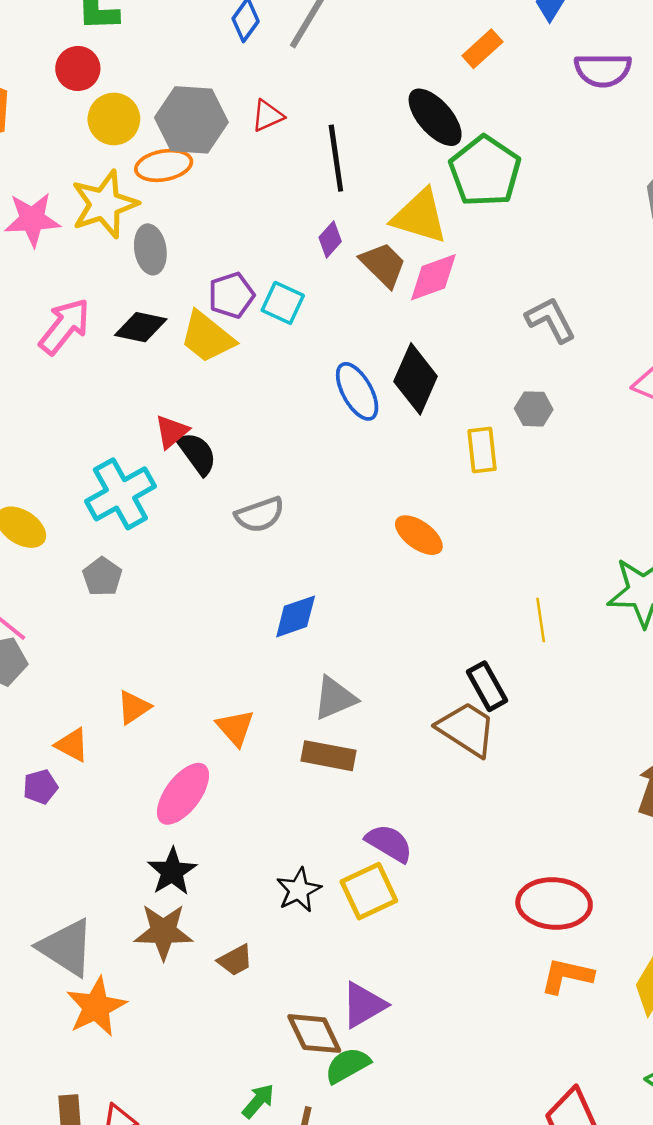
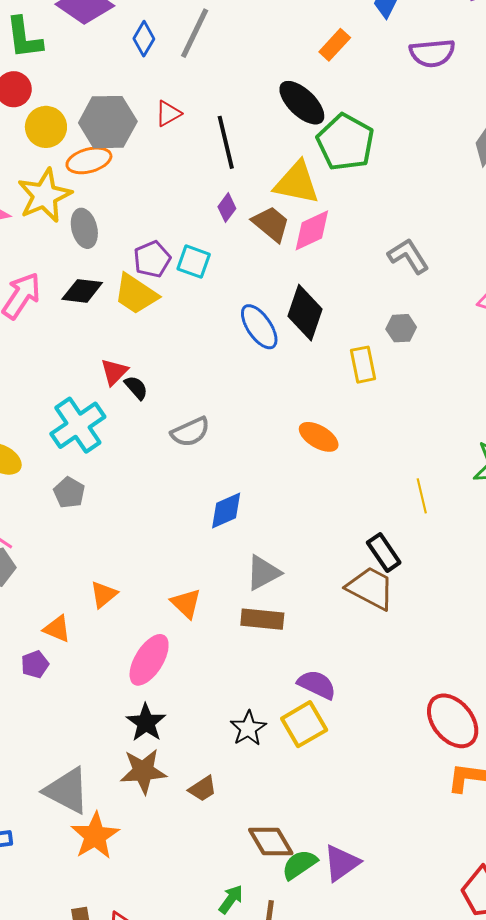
black semicircle: (197, 453) -> (136, 388), size x0.7
red ellipse: (554, 904) -> (453, 721), turned 52
purple triangle: (364, 1005) -> (342, 863), moved

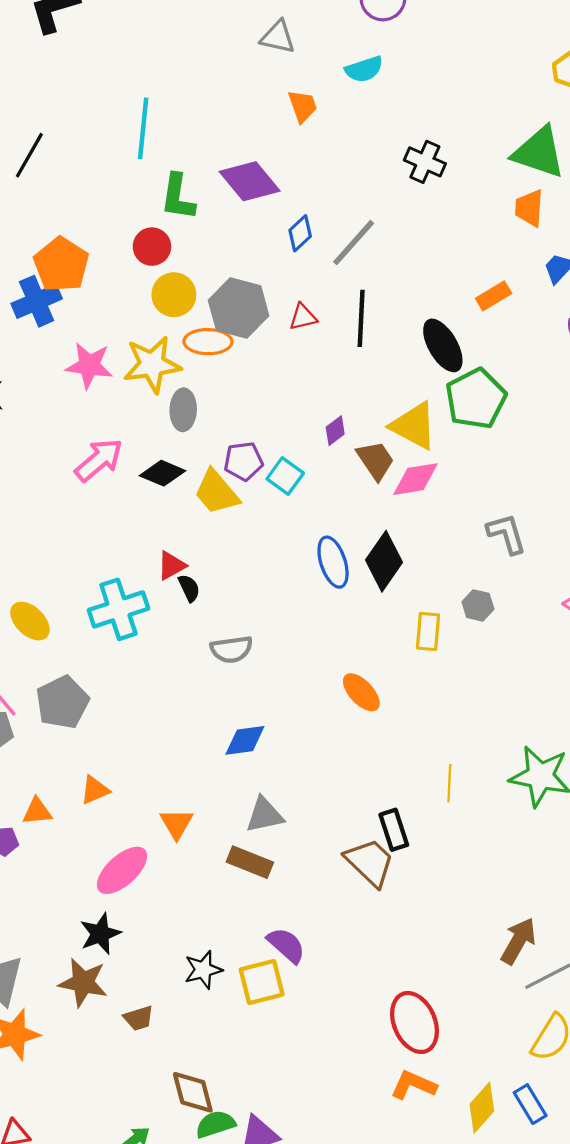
black line: (226, 142) -> (361, 318), moved
gray pentagon: (69, 493) -> (62, 702), moved, size x1.6
orange triangle: (57, 629) -> (37, 811), turned -44

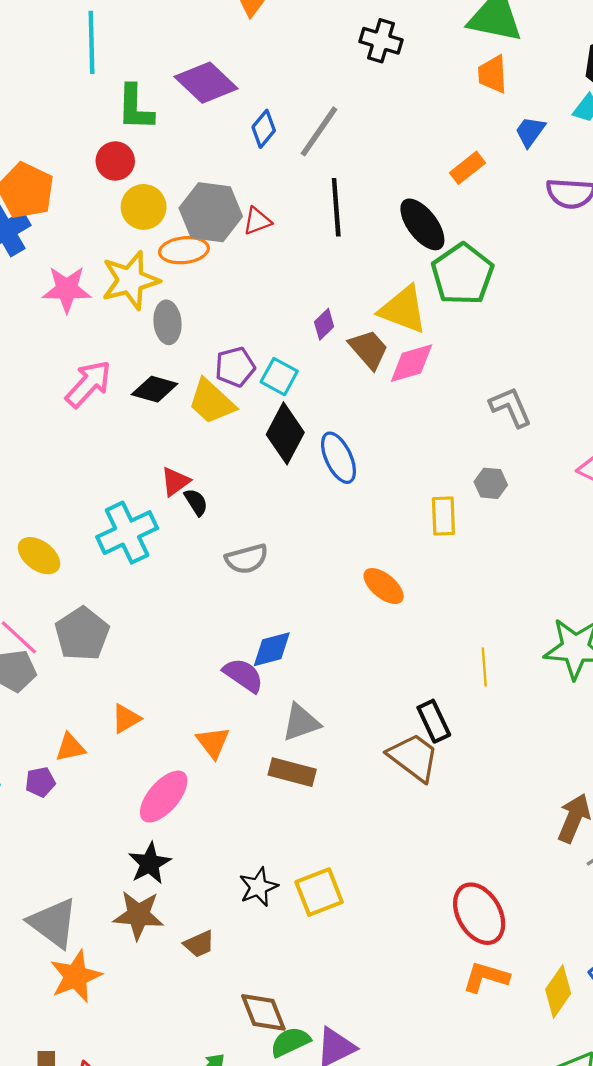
red triangle: (303, 317) -> (257, 221), moved
black diamond: (384, 561) -> (285, 433), moved
purple semicircle: (286, 945) -> (243, 675), moved

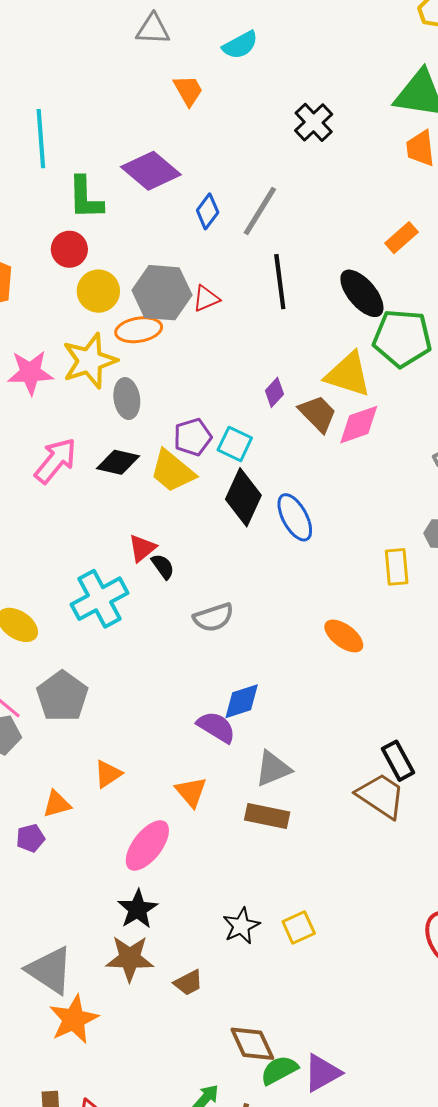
black cross: (381, 41) -> (314, 122), turned 33
green pentagon: (462, 274) -> (402, 338), turned -30
yellow square: (319, 892) -> (299, 927), size x0.7

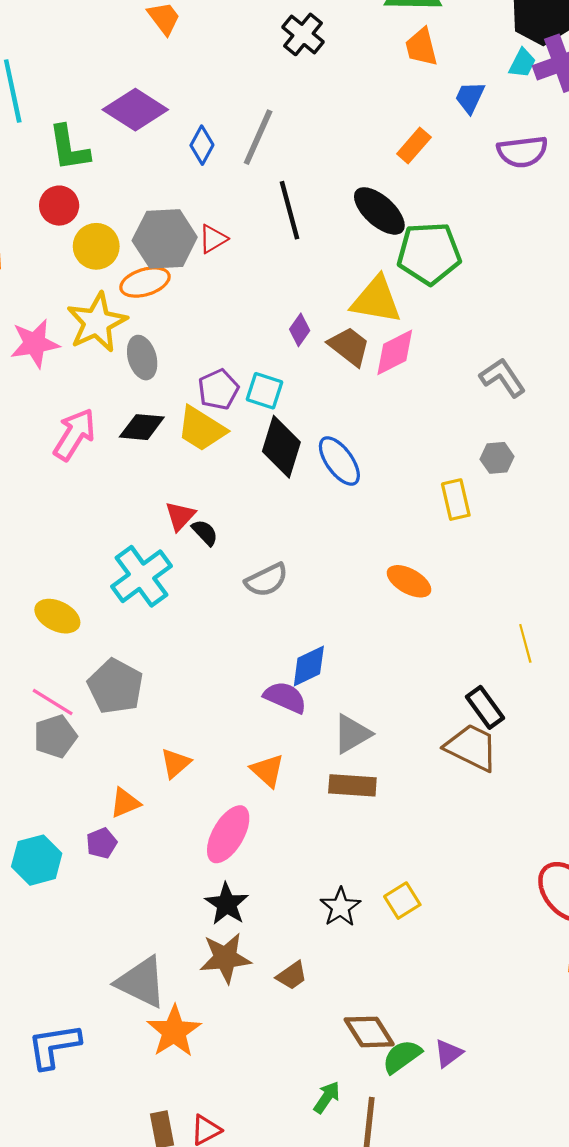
purple triangle: (322, 1073) -> (448, 1053), size x0.7

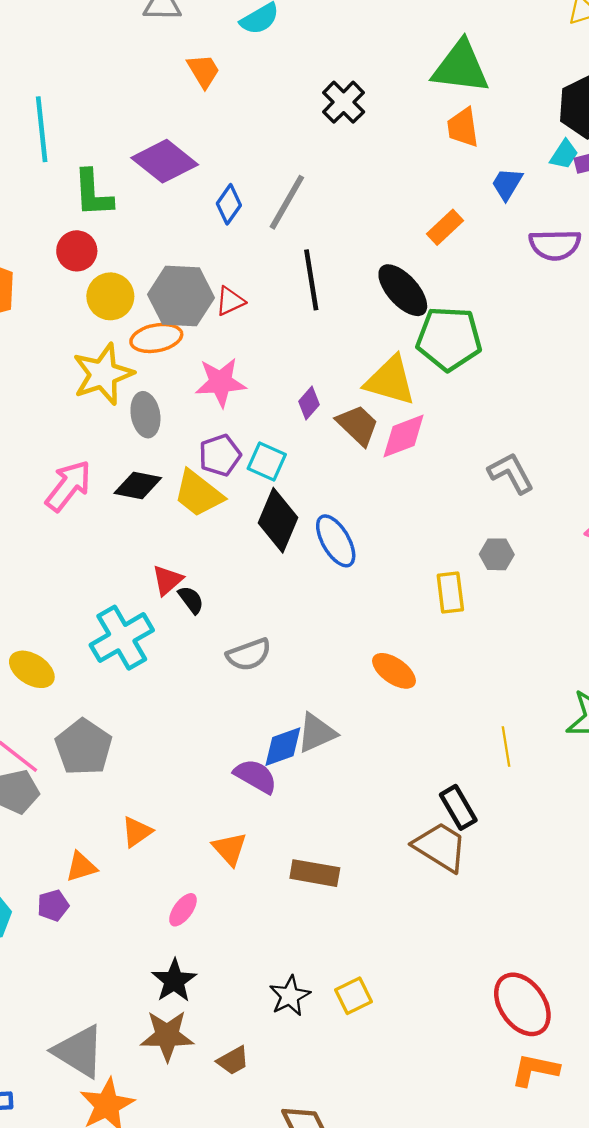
pink star: (35, 343) -> (221, 382), moved
gray triangle: (352, 734) -> (317, 733), moved
pink ellipse: (228, 834) -> (183, 910), size x0.6

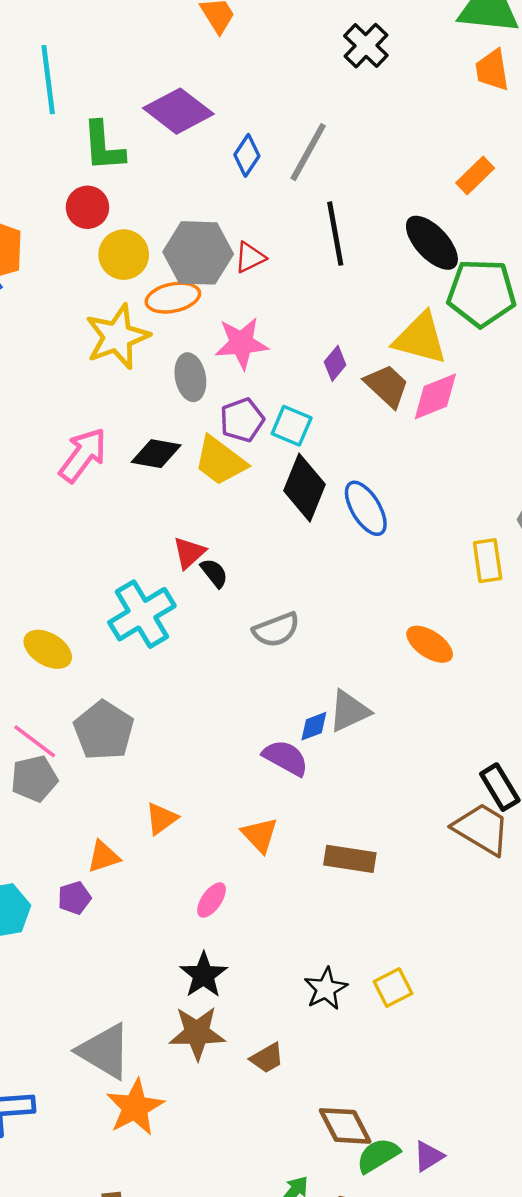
gray ellipse: (145, 415) -> (190, 377), moved
blue diamond: (283, 747) -> (314, 726), size x0.7

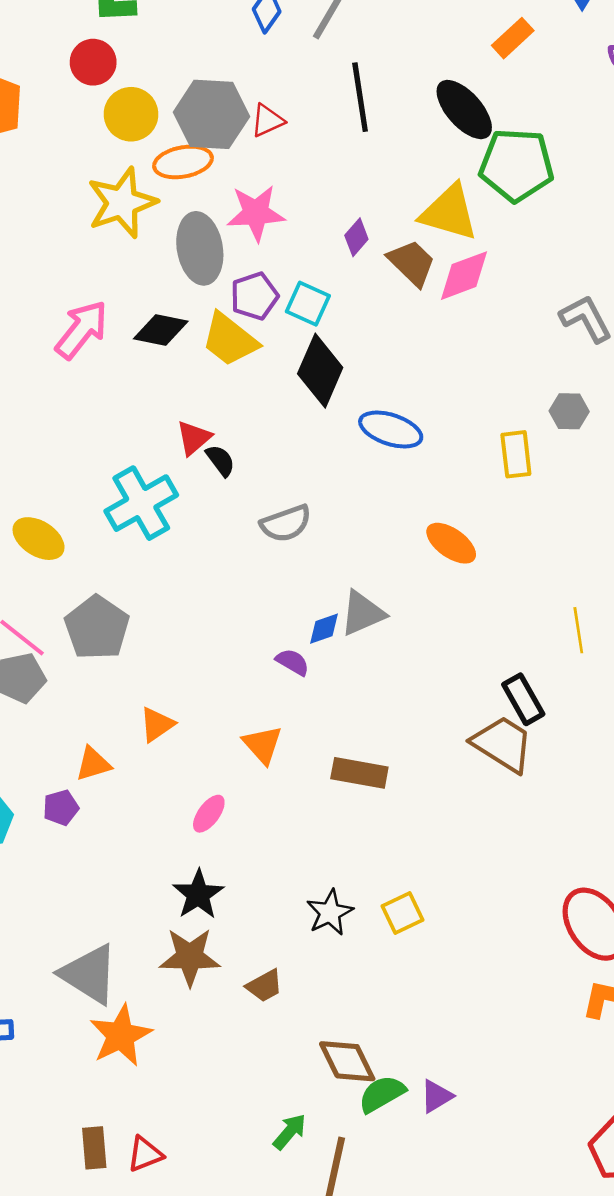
gray ellipse: (190, 377) -> (200, 248), size x1.4
blue ellipse: (366, 508) -> (391, 430), moved, turned -42
purple semicircle: (286, 758) -> (293, 662), size x0.7

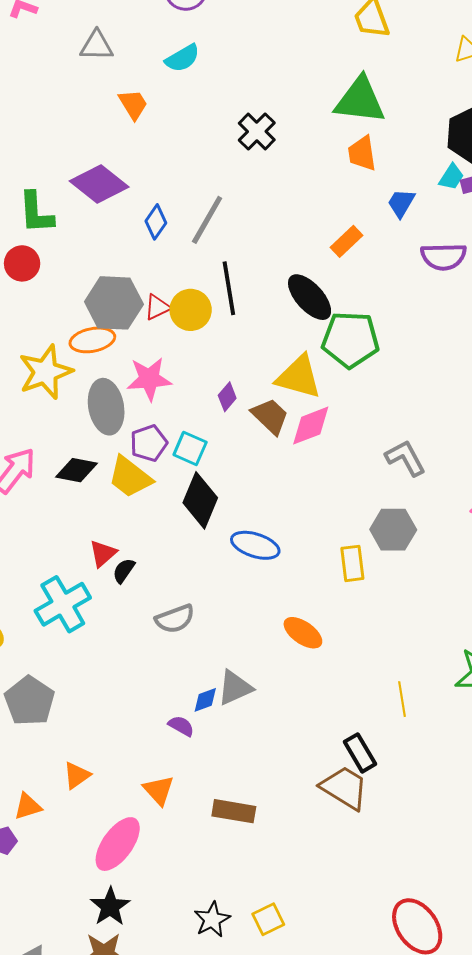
yellow circle: (131, 114) -> (191, 310), moved
gray hexagon: (569, 411) -> (393, 530), size x1.5
black semicircle: (220, 461) -> (124, 571), turned -108
pink ellipse: (209, 814) -> (118, 844), size x1.8

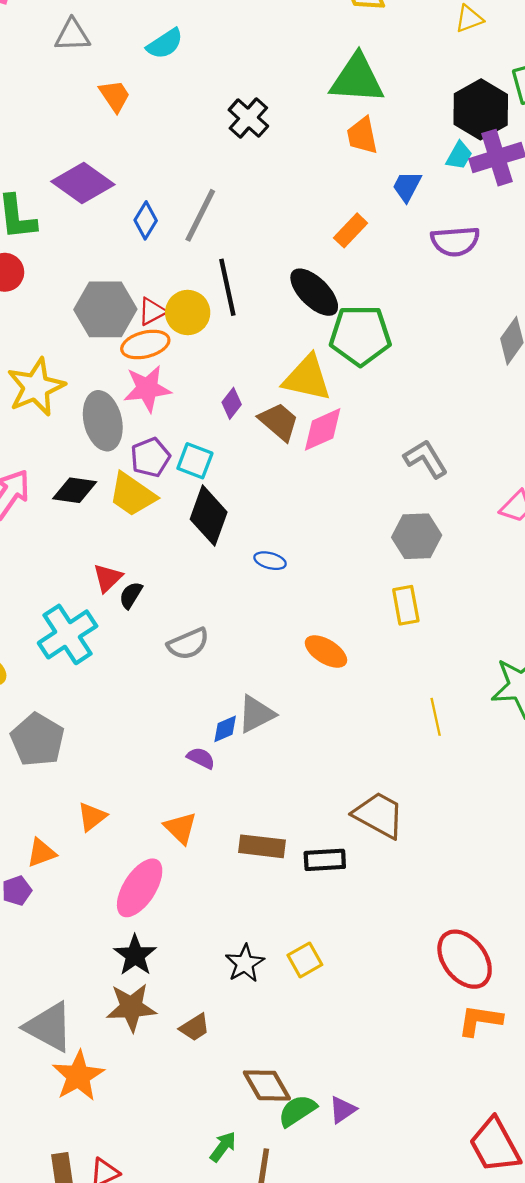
orange ellipse: (92, 340) -> (145, 344), moved
blue ellipse: (255, 545) -> (270, 561), size x0.6
yellow rectangle: (352, 563) -> (406, 605), moved
black rectangle: (360, 753) -> (325, 860), moved, turned -60

